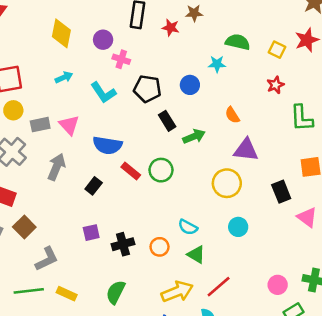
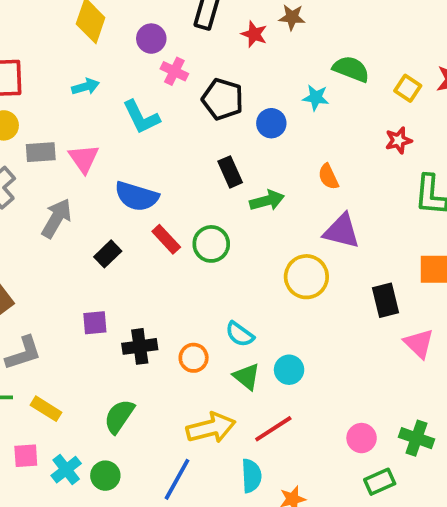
black pentagon: (147, 89) -> (223, 99), moved
cyan circle: (238, 227) -> (289, 370), moved

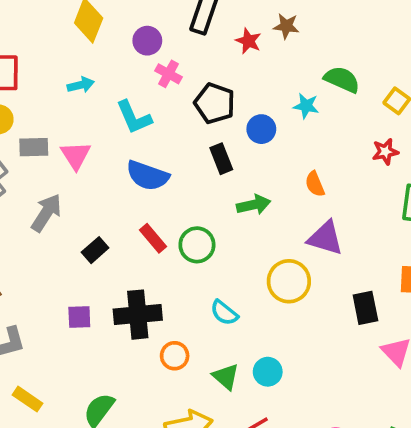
black rectangle: (230, 172) -> (221, 159), moved
blue semicircle: (137, 196) -> (148, 176), moved
cyan semicircle: (240, 334) -> (224, 313), moved
black cross: (140, 346) -> (138, 315), moved, size x1.4

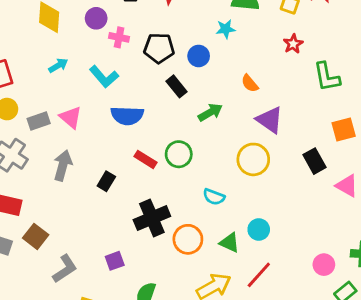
purple triangle: (325, 238) -> (270, 120), turned 36
purple square: (79, 317) -> (115, 261), moved
orange circle: (175, 356) -> (188, 239), size x1.4

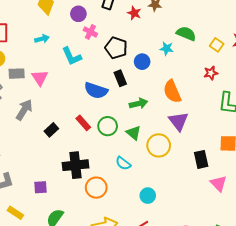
orange semicircle: (250, 83) -> (172, 92), size x1.6
blue semicircle: (127, 116) -> (96, 90), moved
green triangle: (230, 243) -> (134, 133), moved

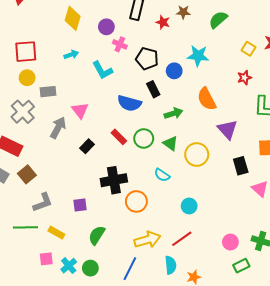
green semicircle: (186, 34) -> (218, 20), moved, turned -60
cyan star: (167, 48) -> (198, 56), size x1.5
pink triangle: (40, 78) -> (80, 110), moved
purple triangle: (178, 121) -> (227, 129), moved

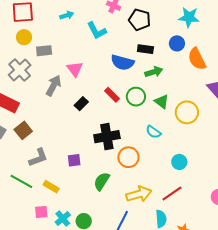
blue circle: (174, 71) -> (177, 43), moved
black rectangle: (153, 89) -> (145, 49), turned -56
green arrow: (173, 113) -> (154, 72), moved
green line: (25, 227) -> (21, 181), turned 30
green semicircle: (97, 235) -> (102, 181), moved

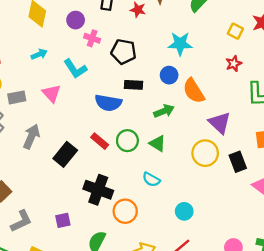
pink triangle: (75, 69) -> (51, 93), moved
green arrow: (154, 72) -> (164, 111), moved
black rectangle: (81, 104) -> (65, 154), size x1.5
yellow circle: (187, 112) -> (205, 153), moved
black cross: (107, 137) -> (98, 190), turned 35

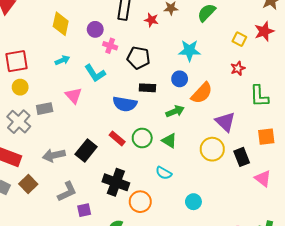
orange semicircle: (194, 91) -> (202, 93), turned -105
gray rectangle: (17, 97) -> (45, 109), moved
gray arrow: (31, 136) -> (54, 155), moved, turned -125
gray L-shape: (21, 221) -> (67, 192), moved

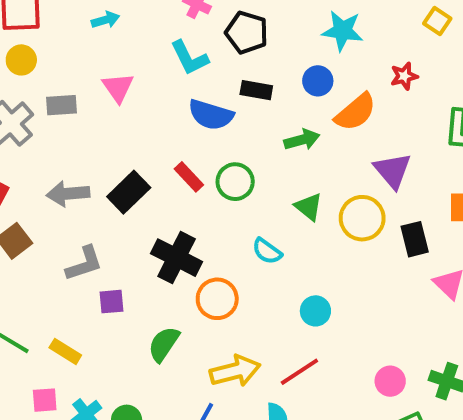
red star: (238, 68) -> (404, 76), moved
cyan L-shape: (95, 73) -> (189, 58), moved
green triangle: (169, 141) -> (309, 207), moved

